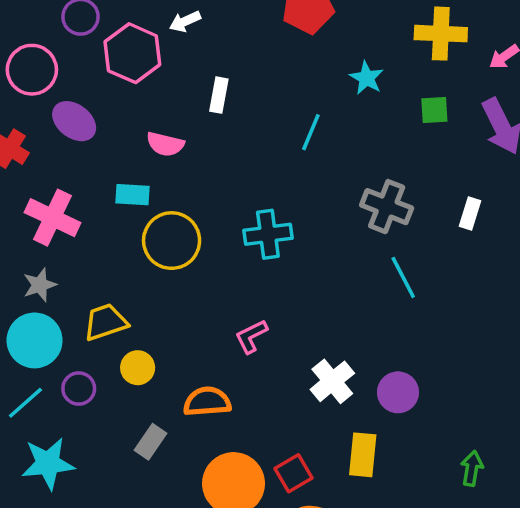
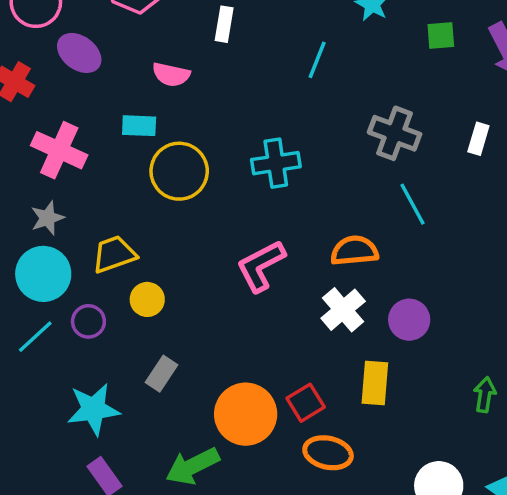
pink L-shape: (251, 336) -> (261, 266), size x1.5
orange semicircle: (207, 402) -> (354, 251), moved
cyan star: (48, 463) -> (93, 409), moved

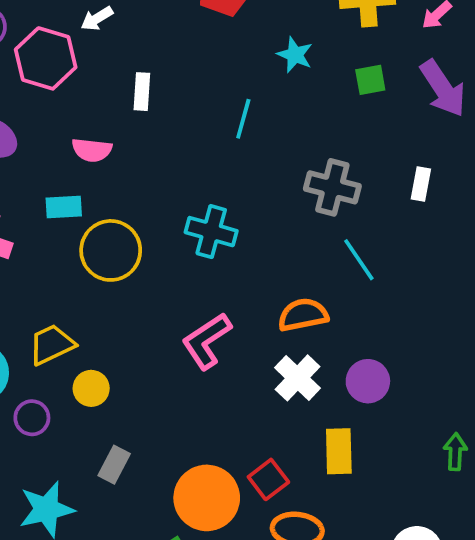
cyan cross: (276, 163) -> (211, 232), turned 30

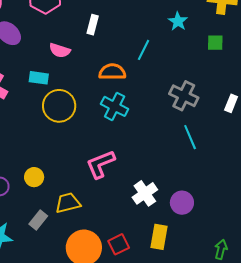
orange semicircle: (303, 315) -> (112, 72), moved
yellow trapezoid: (52, 345) -> (68, 203), moved

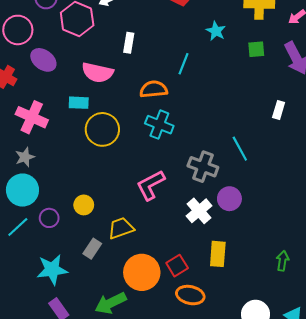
pink semicircle: (60, 50) -> (98, 72), size x1.4
gray cross: (184, 96) -> (203, 167), moved
purple circle: (182, 203) -> (229, 199), moved

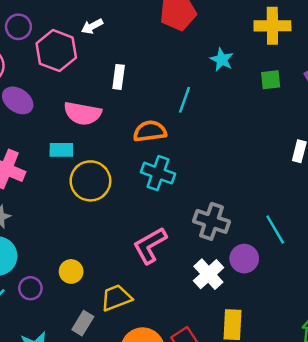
cyan line: (240, 149) -> (275, 229), moved

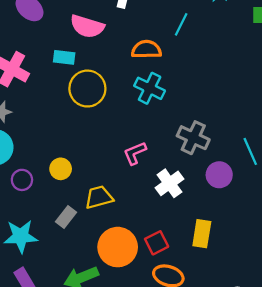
pink L-shape: (150, 245) -> (135, 153), size x0.7
white cross: (208, 274) -> (170, 183), moved

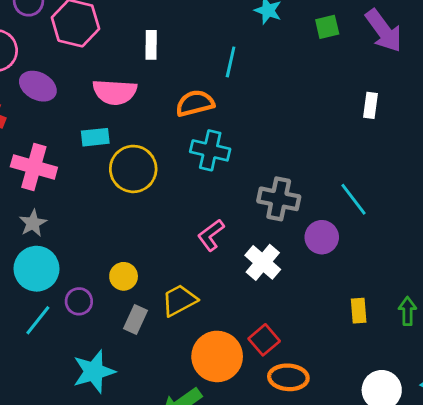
gray rectangle: (66, 217) -> (135, 320), moved
yellow rectangle: (202, 234) -> (359, 311), moved, size x0.7

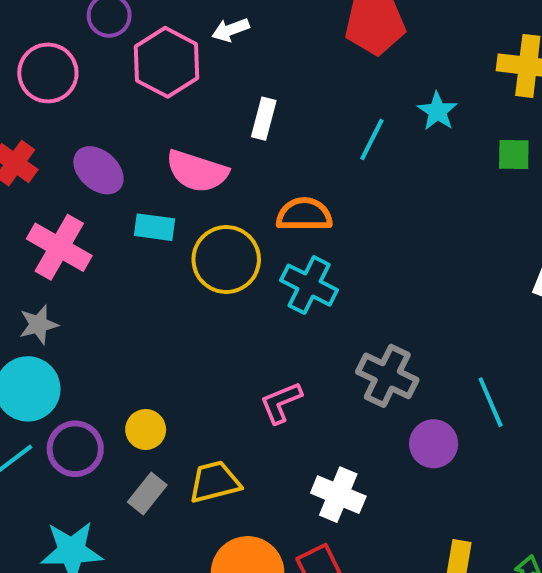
cyan line: (231, 62) -> (372, 139), moved
purple ellipse: (38, 86) -> (98, 170), moved
yellow circle: (133, 169) -> (226, 259), moved
white cross: (263, 262) -> (338, 495), moved, turned -32
purple circle: (79, 301) -> (75, 449), size x1.4

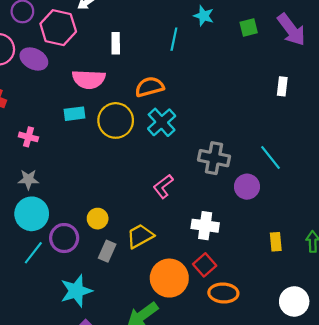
purple ellipse: (98, 170) -> (34, 59), moved
pink cross: (59, 247) -> (28, 137), size x0.6
cyan cross: (309, 285) -> (162, 122), turned 36
gray star: (39, 325) -> (28, 179), turned 30

